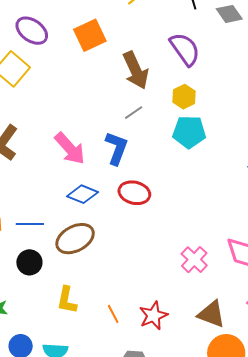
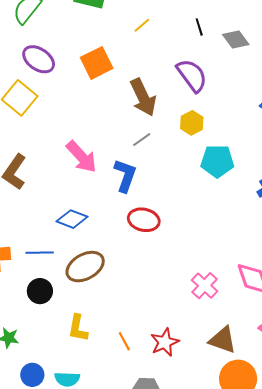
cyan pentagon: (189, 132) -> (217, 161), moved
pink arrow: (70, 148) -> (81, 157), moved
blue diamond: (82, 194) -> (72, 219), moved

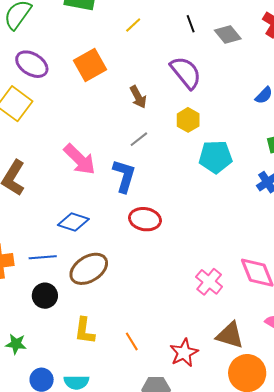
brown arrow: (143, 97) -> (138, 97), size x0.6
red star: (165, 342) -> (184, 353), moved

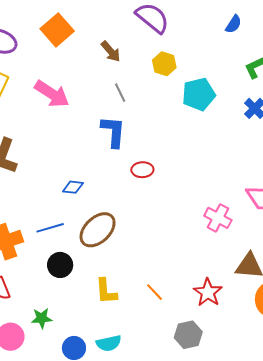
gray line: (139, 139) -> (120, 93), turned -66
pink arrow: (80, 159) -> (52, 94), moved
red ellipse: (145, 219) -> (142, 170), size x0.7
blue diamond: (73, 222) -> (73, 187), size x0.7

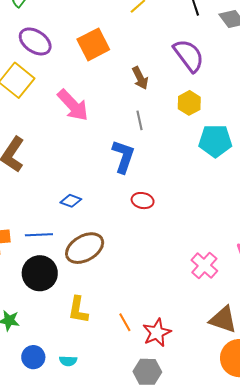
black circle: (60, 265) -> (40, 273), size x1.4
red star: (208, 292) -> (157, 333), moved
cyan semicircle: (109, 343) -> (68, 361), size x0.7

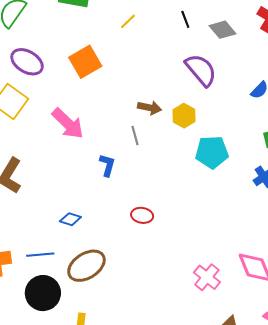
purple semicircle: (189, 55) -> (201, 70), moved
brown arrow: (140, 78) -> (149, 108), moved, turned -50
blue L-shape: (123, 157) -> (107, 165), moved, size x0.7

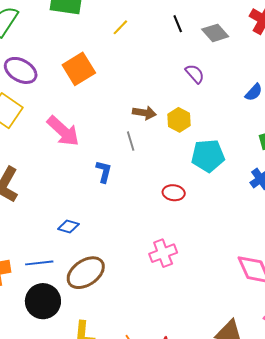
purple semicircle: (201, 70) -> (195, 74), size x0.6
red ellipse: (142, 215) -> (174, 193), moved
pink cross: (207, 277) -> (163, 253), moved, turned 32

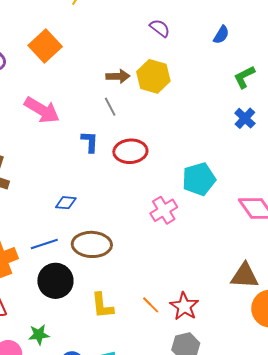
yellow hexagon: (179, 120) -> (153, 76), size x1.4
cyan pentagon: (208, 156) -> (199, 179), moved
red ellipse: (174, 193) -> (130, 151), moved, size x1.5
brown ellipse: (86, 273) -> (92, 244), turned 48

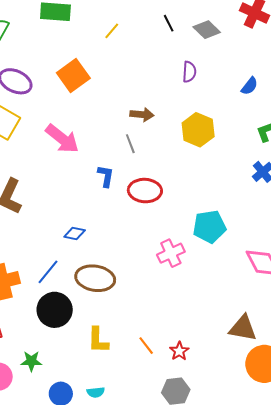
purple semicircle: (160, 28) -> (189, 72), turned 50
yellow hexagon: (153, 76) -> (198, 130), moved
blue line: (44, 244) -> (48, 272), turned -40
red star: (184, 306) -> (179, 351), size x0.7

